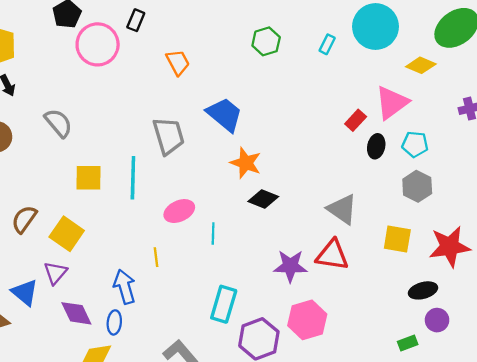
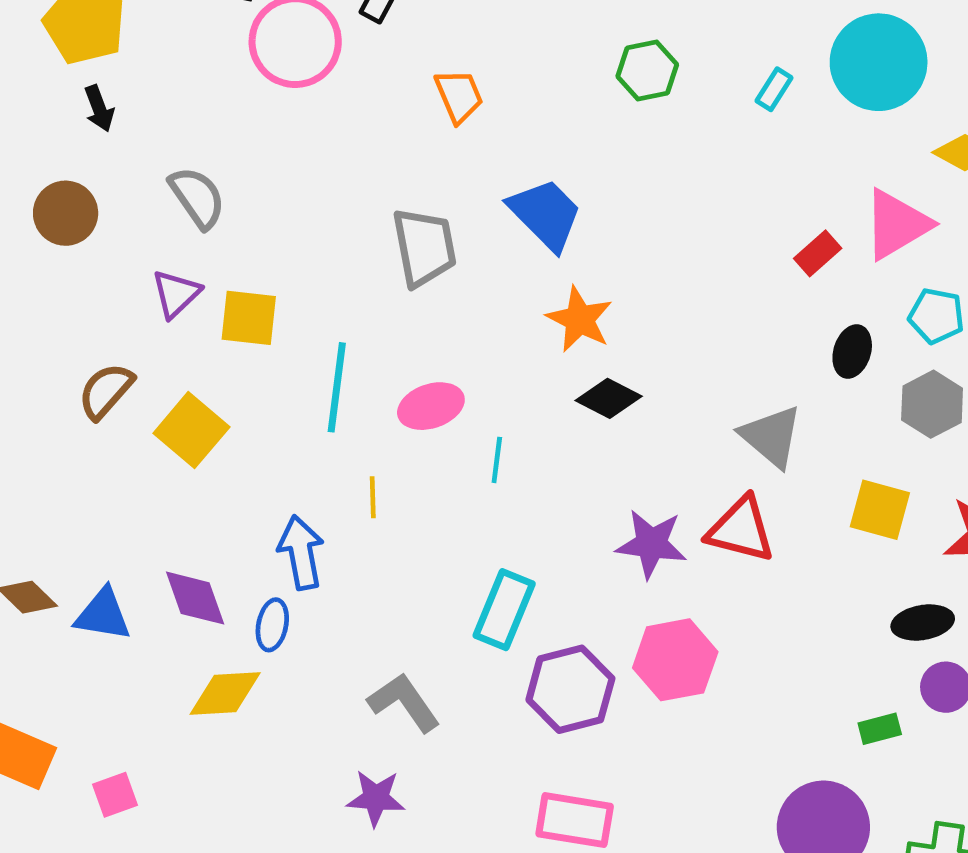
black ellipse: (376, 146) -> (852, 352), moved
cyan line: (133, 178) -> (337, 387), moved
purple triangle: (55, 273) -> (176, 294), moved
blue triangle: (25, 292) -> (103, 614), moved, turned -36

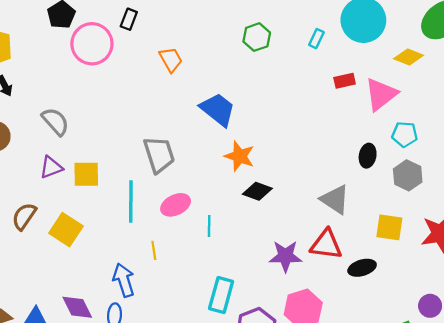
gray trapezoid: (424, 247) -> (159, 155), moved
red rectangle: (818, 253) -> (345, 81), moved, turned 36
purple triangle: (176, 294) -> (51, 167), turned 30
black ellipse: (923, 622) -> (362, 268), moved

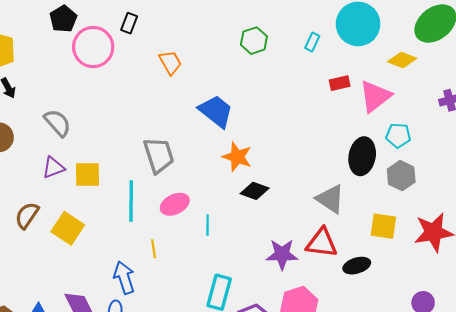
black ellipse: (368, 156) -> (362, 156), size x1.6

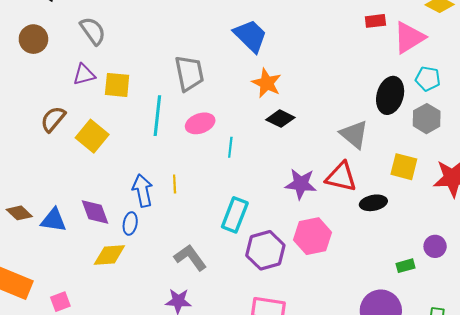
yellow line: (154, 249) -> (175, 184), moved

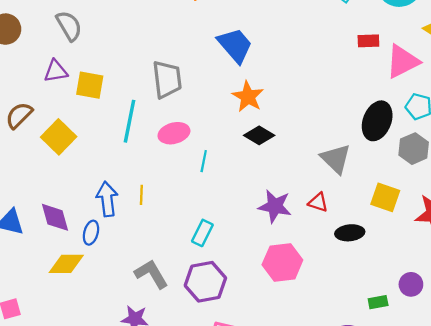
red triangle: (341, 177) -> (318, 202), size x0.6
cyan rectangle: (235, 215) -> (202, 233), size x0.7
purple hexagon: (265, 250) -> (205, 282), moved

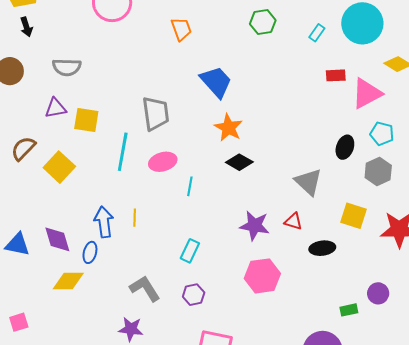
gray semicircle: (69, 26) -> (67, 67), turned 124
black ellipse: (377, 121) -> (345, 147), size x0.7
purple hexagon: (205, 282) -> (194, 295), size x0.6

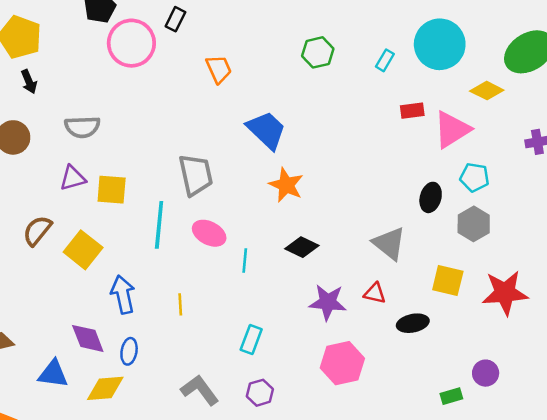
pink ellipse: (163, 162) -> (209, 233), turned 48
black diamond: (239, 162) -> (302, 247), moved
blue arrow: (104, 222) -> (123, 295), moved
blue triangle: (17, 244) -> (53, 374), moved

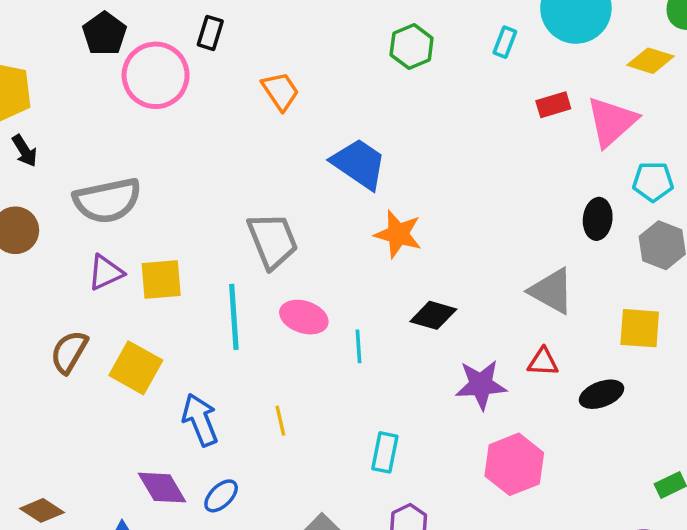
gray semicircle: (82, 127) -> (107, 201), size x1.4
blue ellipse: (129, 351) -> (221, 496), turned 45

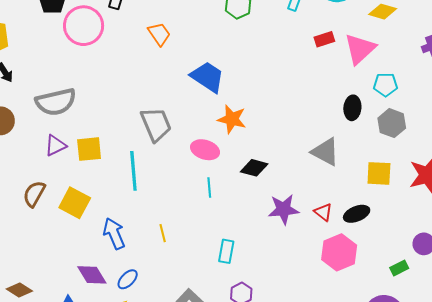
pink ellipse: (304, 317) -> (205, 150), moved
red triangle: (543, 362) -> (323, 212), moved, turned 36
pink hexagon: (514, 464) -> (339, 252), moved

